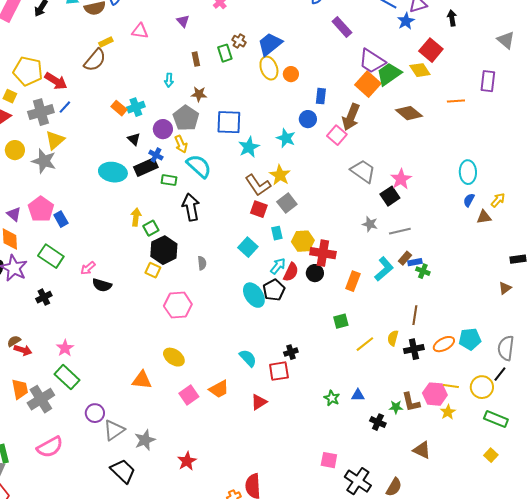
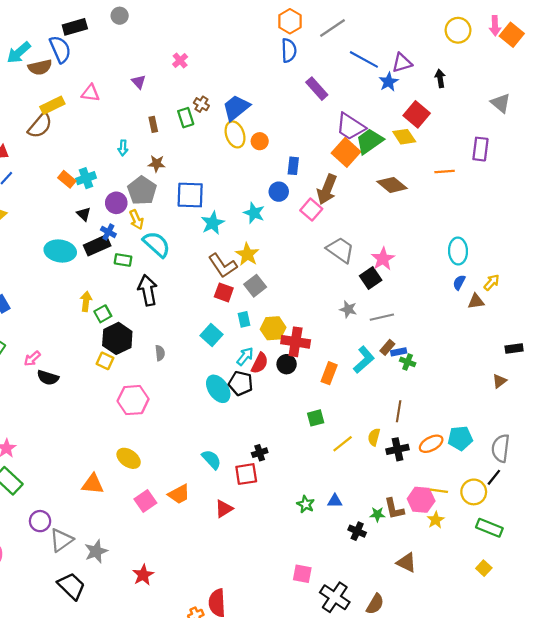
yellow rectangle: (106, 42) -> (52, 105), size x1.5
black pentagon: (274, 290) -> (241, 383), turned -30

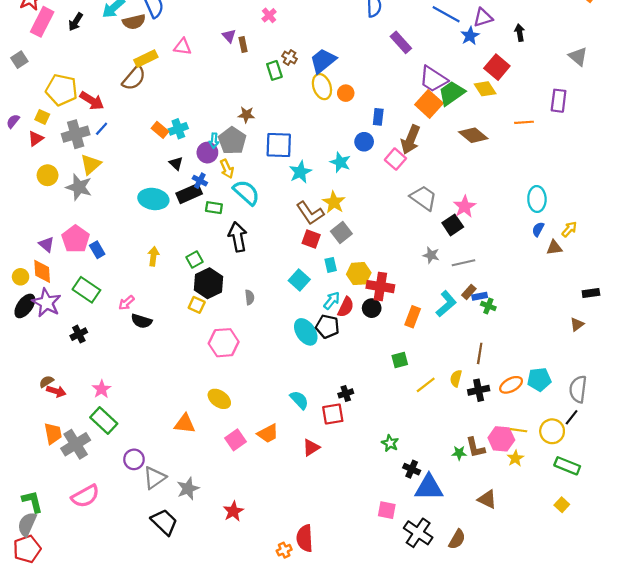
brown rectangle: (153, 124) -> (243, 44), moved
cyan arrow: (123, 148) -> (214, 141), moved
yellow arrow: (86, 301) -> (153, 256), moved
blue triangle: (335, 501) -> (429, 487), moved, size x2.0
black cross: (357, 531) -> (412, 469), moved

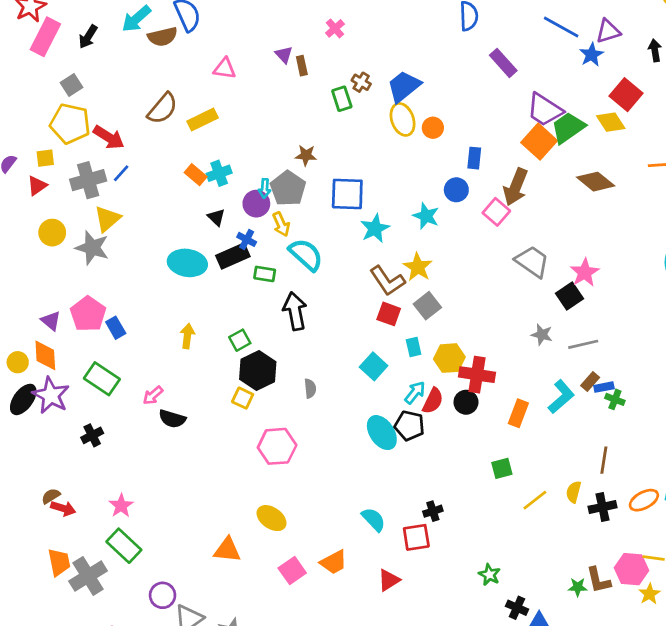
yellow rectangle: (146, 59) -> (203, 119), moved
gray square: (19, 60) -> (71, 85), moved
yellow square: (42, 117) -> (45, 158), turned -32

